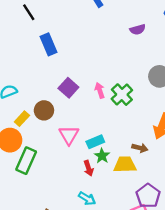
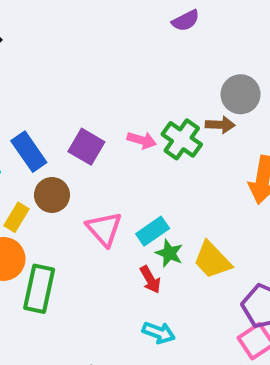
blue rectangle: (49, 44) -> (29, 152), moved
pink arrow: (100, 90) -> (142, 140), turned 136
brown arrow: (140, 148) -> (220, 125), moved
yellow trapezoid: (125, 165) -> (212, 260), turned -120

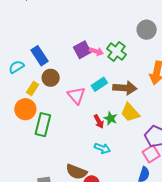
brown arrow: (220, 125) -> (125, 88), moved, size x1.6
purple square: (86, 147) -> (82, 50), moved, turned 30
cyan rectangle: (153, 231) -> (99, 84), moved
green star: (169, 253) -> (111, 118), moved

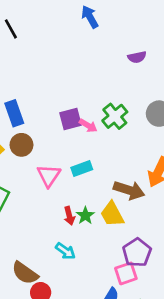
green cross: (116, 52) -> (115, 116), moved
brown arrow: (125, 88) -> (129, 190), moved

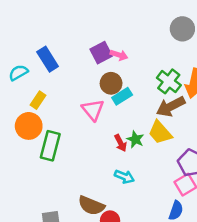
green cross: (115, 116) -> (169, 81), moved
brown circle: (21, 145) -> (111, 83), moved
brown arrow: (129, 190) -> (171, 106), turned 148

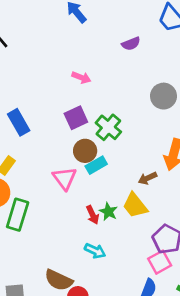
pink arrow: (119, 55) -> (81, 77), moved
green cross: (169, 81) -> (108, 127), moved
brown arrow: (171, 106) -> (147, 178), size x0.6

